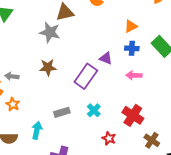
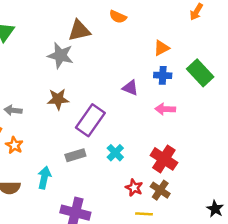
purple rectangle: (86, 76) -> (90, 120), moved
brown cross: (152, 140) -> (160, 190), moved

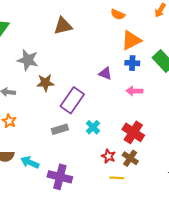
orange semicircle: (118, 17) -> (118, 14), moved
orange triangle: (161, 48) -> (131, 40), size x1.5
gray star: (60, 55) -> (28, 60), moved
cyan arrow: (44, 178) -> (30, 162), moved, turned -78

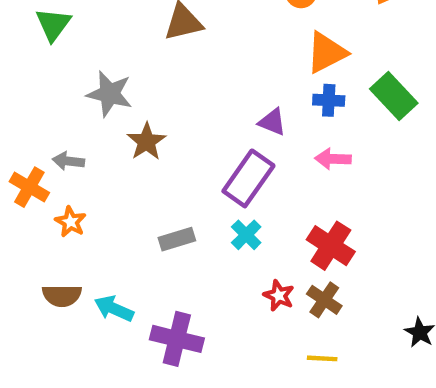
brown star: (45, 83) -> (146, 142), turned -30
purple rectangle: (72, 100) -> (248, 178), moved
yellow line: (117, 178) -> (322, 358), moved

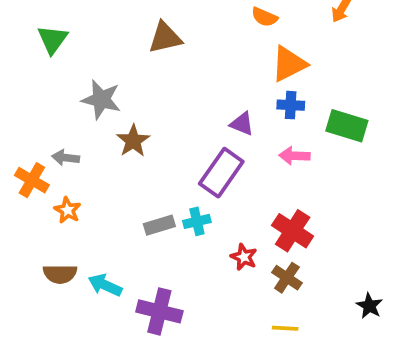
green rectangle: (394, 96) -> (347, 126), moved, turned -30
cyan cross: (246, 235) -> (197, 221), moved, turned 32
red star: (279, 296) -> (244, 257), moved

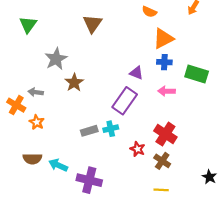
brown triangle: (165, 38) -> (92, 24), turned -42
gray star: (101, 99) -> (56, 59), turned 30

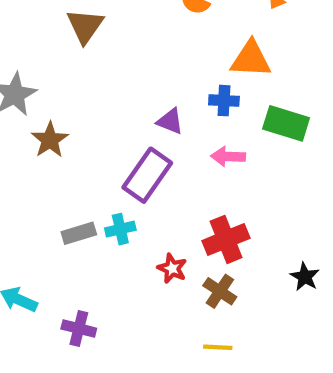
orange triangle: (163, 39) -> (251, 59), moved, turned 30
red cross: (165, 134) -> (226, 239), turned 35
black star: (209, 177) -> (305, 277), moved
purple cross: (89, 180) -> (79, 329), size x0.7

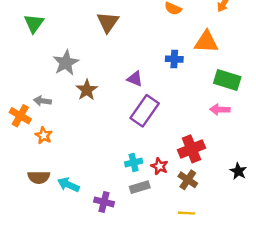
blue cross: (224, 101) -> (174, 59), moved
purple triangle: (170, 121) -> (135, 79), moved
pink arrow: (228, 157) -> (220, 110), moved
cyan cross: (120, 229) -> (134, 163), moved
gray rectangle: (79, 233) -> (140, 187), moved

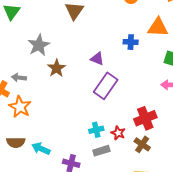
orange star: (44, 135) -> (20, 107), size x1.5

